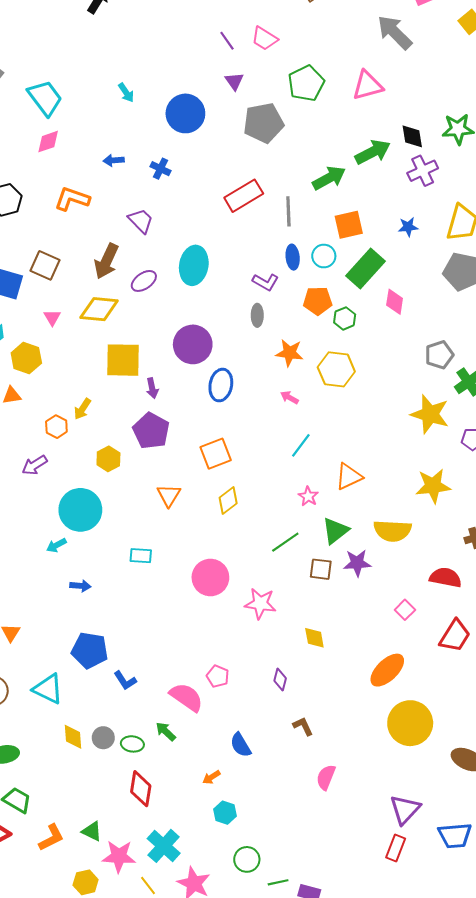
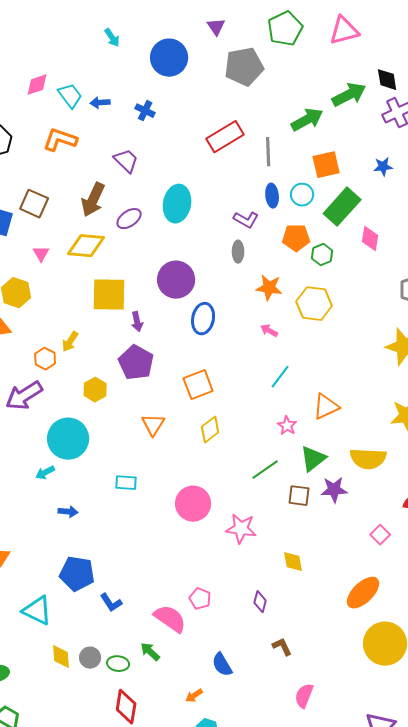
cyan trapezoid: (45, 98) -> (70, 96), moved, size x0.7
purple arrow: (35, 465) -> (24, 396), size x1.5

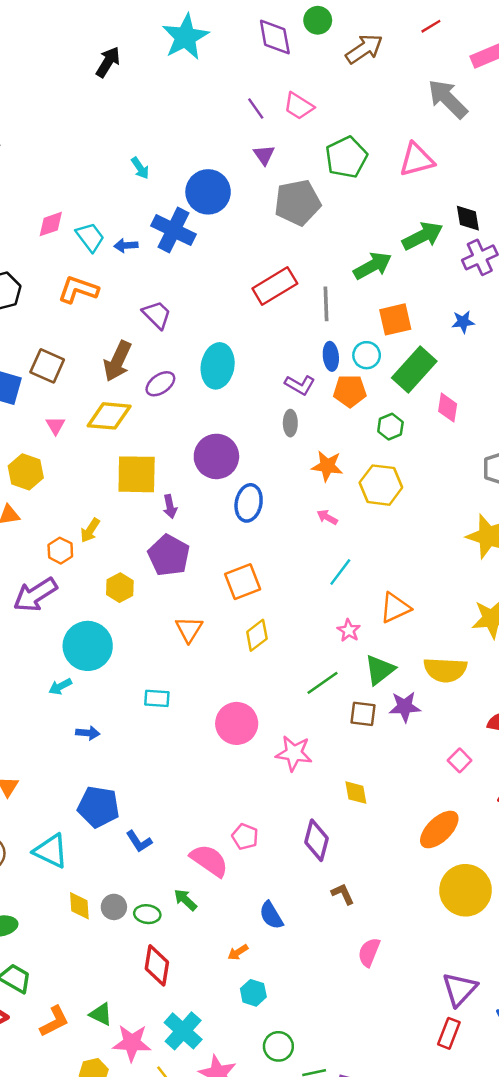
blue cross: (145, 111) -> (174, 230), moved, size x1.8
orange pentagon: (296, 238) -> (350, 391), moved
purple diamond: (260, 602) -> (317, 840), size x1.6

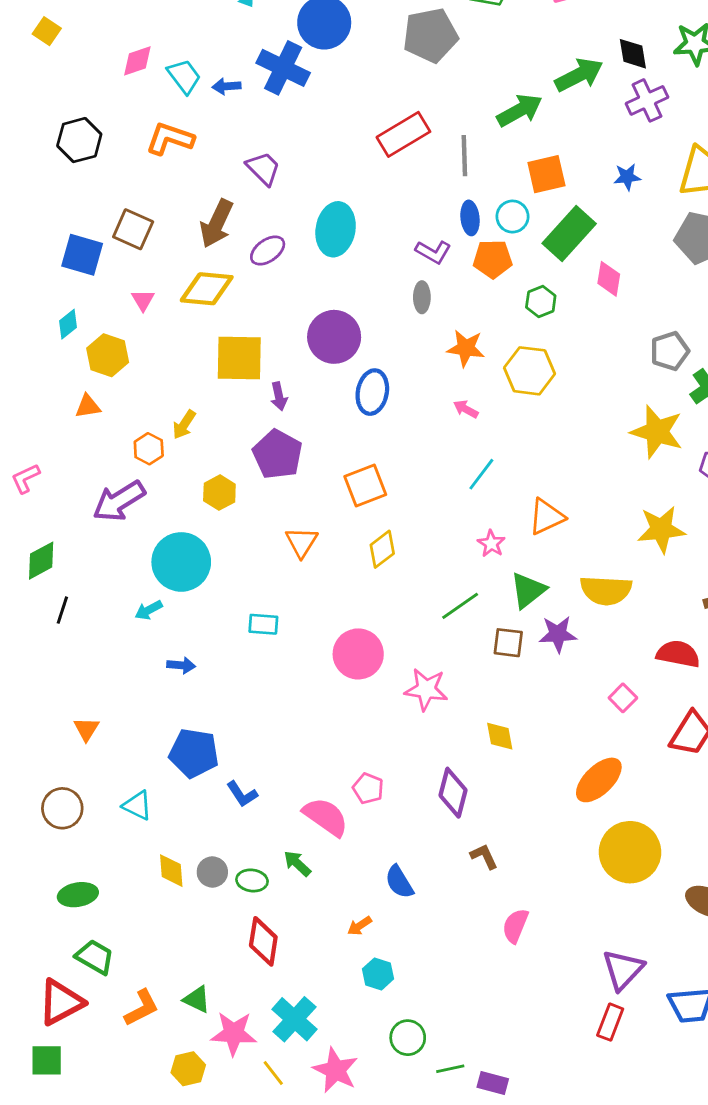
cyan triangle: (51, 851) -> (137, 805), size x0.7

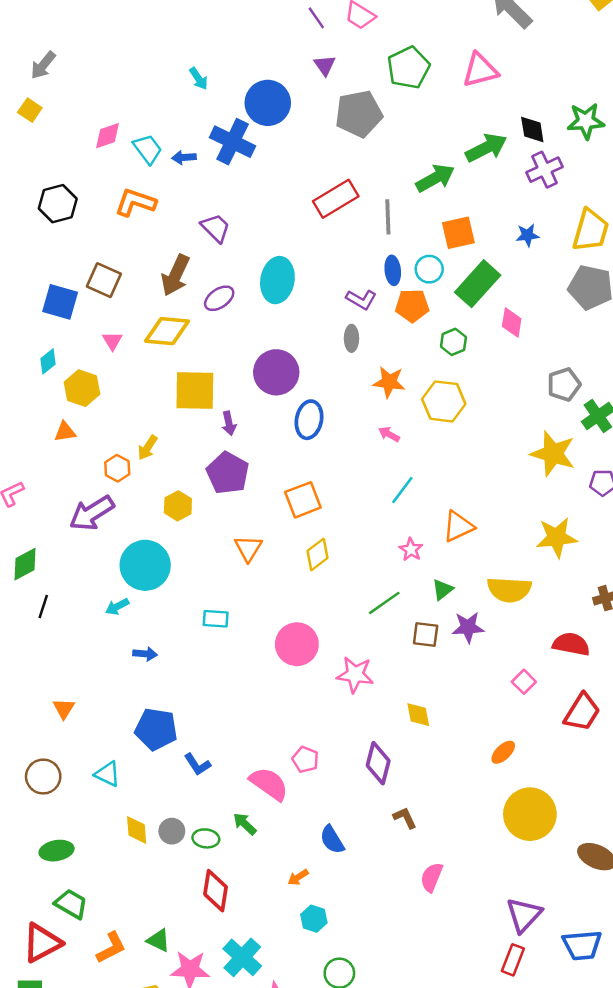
green triangle: (528, 590) -> (443, 590), size x0.7
orange ellipse: (599, 780) -> (503, 752), size x0.6

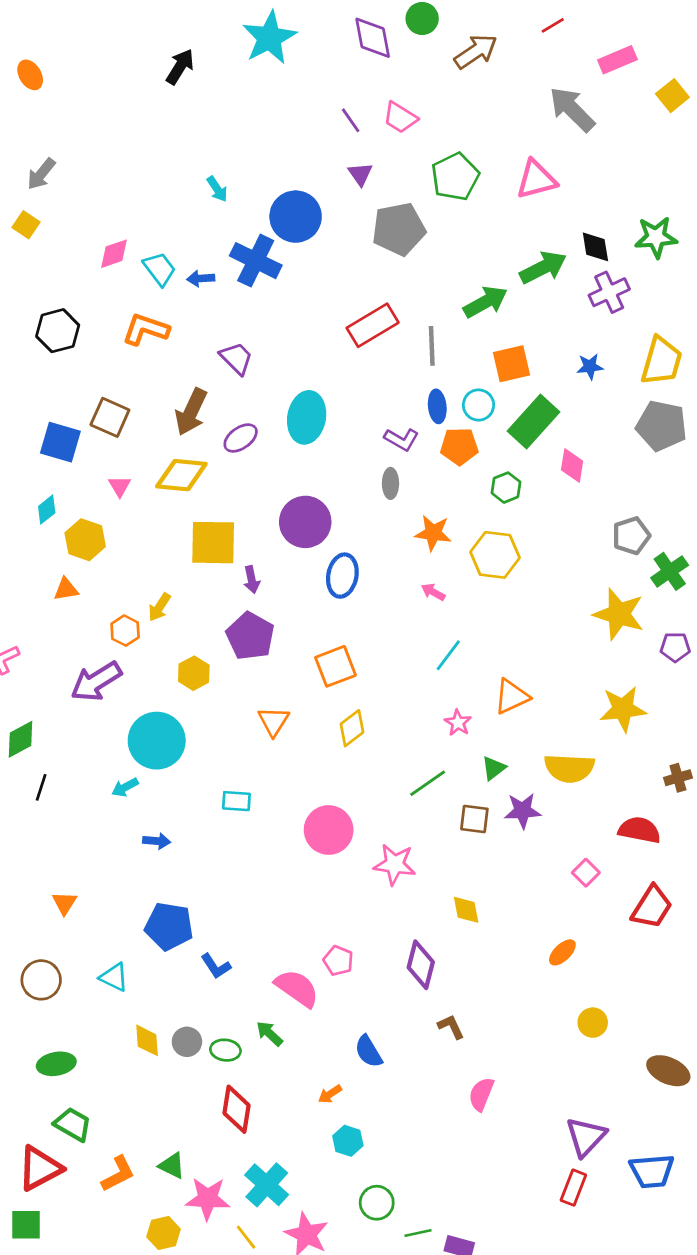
yellow circle: (530, 814) -> (593, 1023), size x0.5

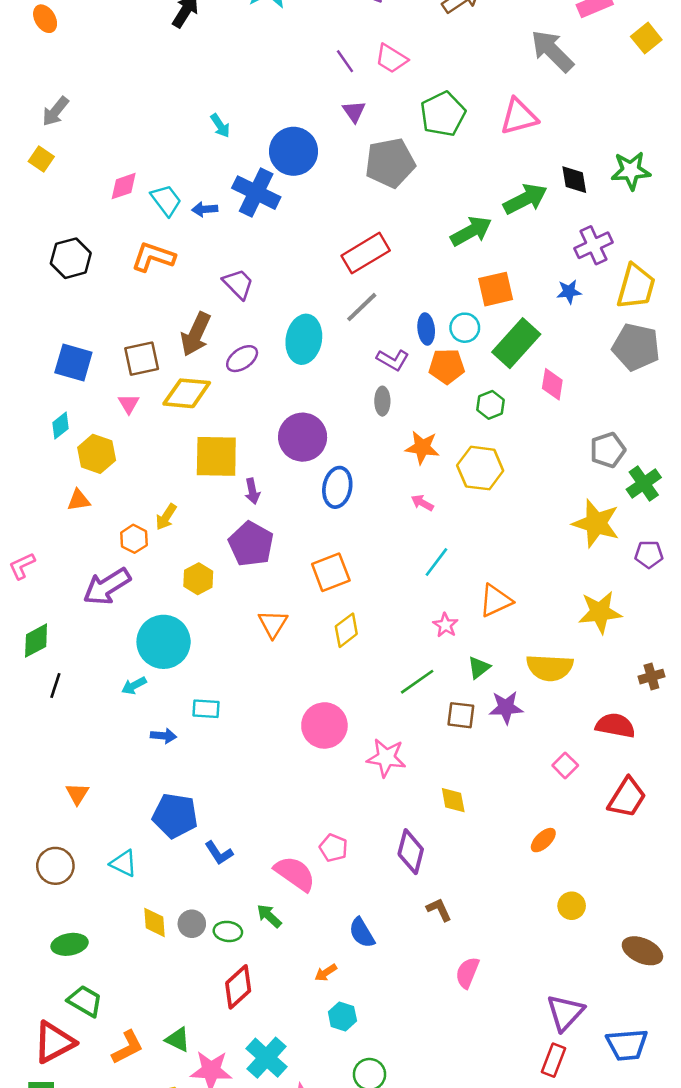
purple cross: (609, 292) -> (593, 245), moved
gray line: (432, 346) -> (362, 307), moved, turned 48
brown square: (110, 417) -> (142, 359), moved, turned -36
cyan rectangle: (236, 801) -> (206, 709), moved
red diamond: (236, 1109) -> (238, 987), turned 39

